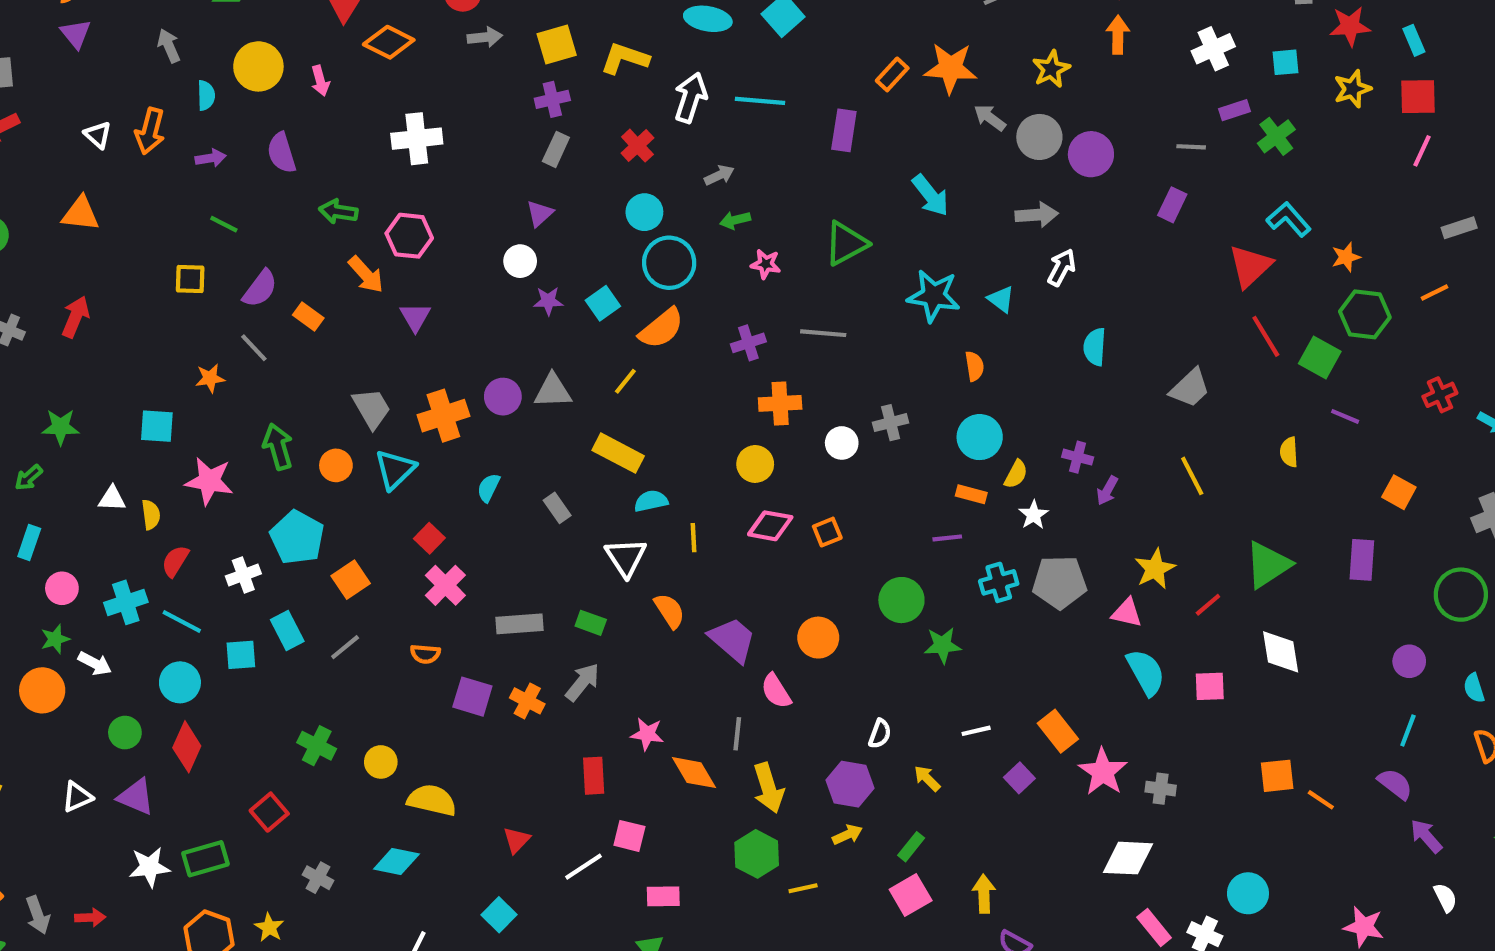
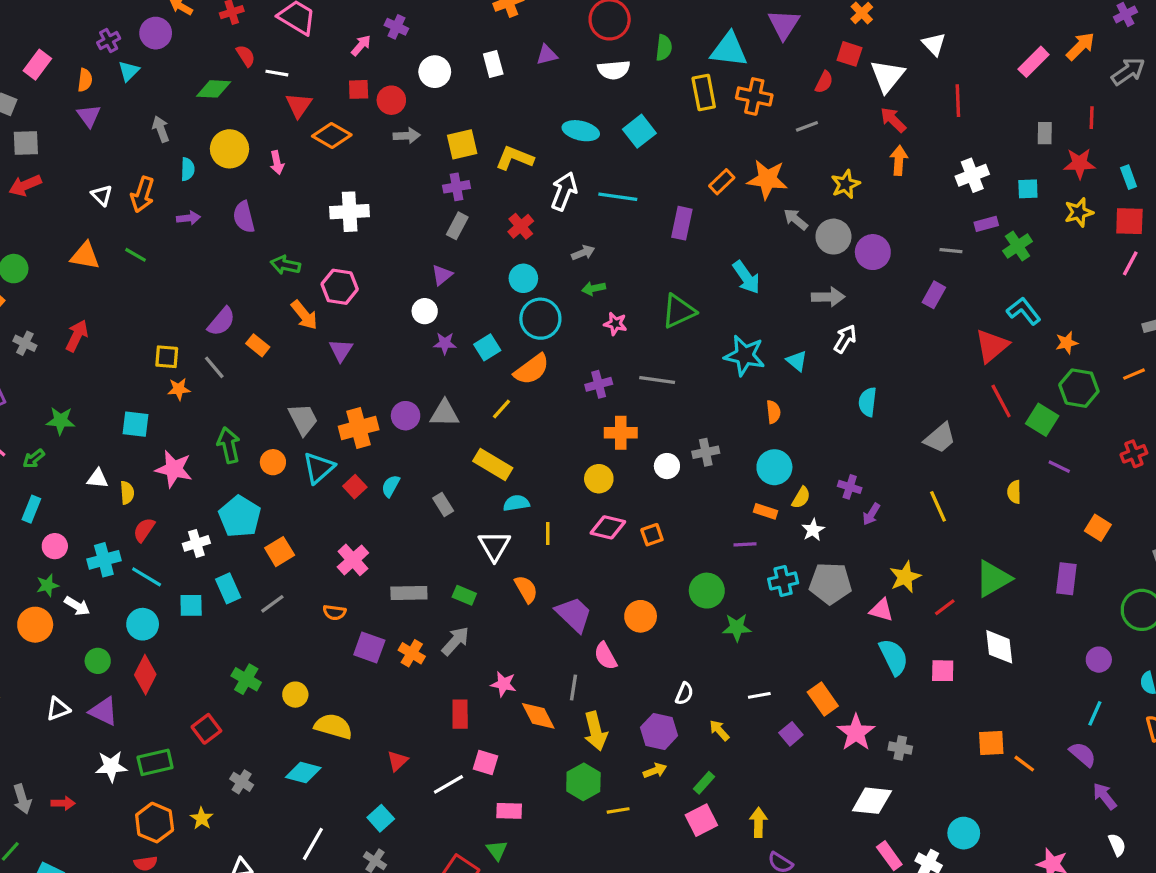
green line: (224, 224) -> (135, 255), moved
yellow square: (190, 279) -> (167, 357), moved
red square: (429, 538) -> (355, 487), moved

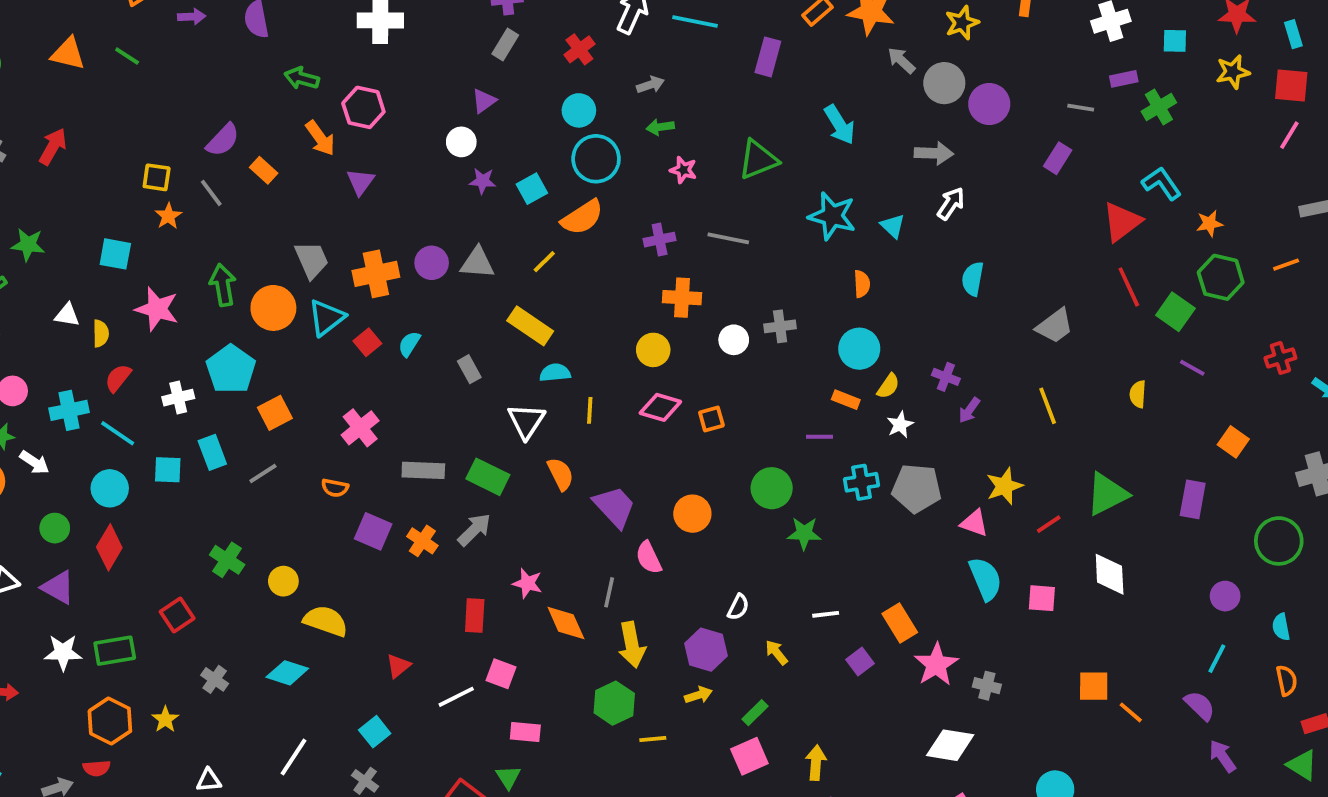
orange star: (179, 389) -> (168, 216), turned -30
orange circle: (273, 462) -> (273, 308), size x1.5
green rectangle: (464, 595) -> (488, 477), size x1.5

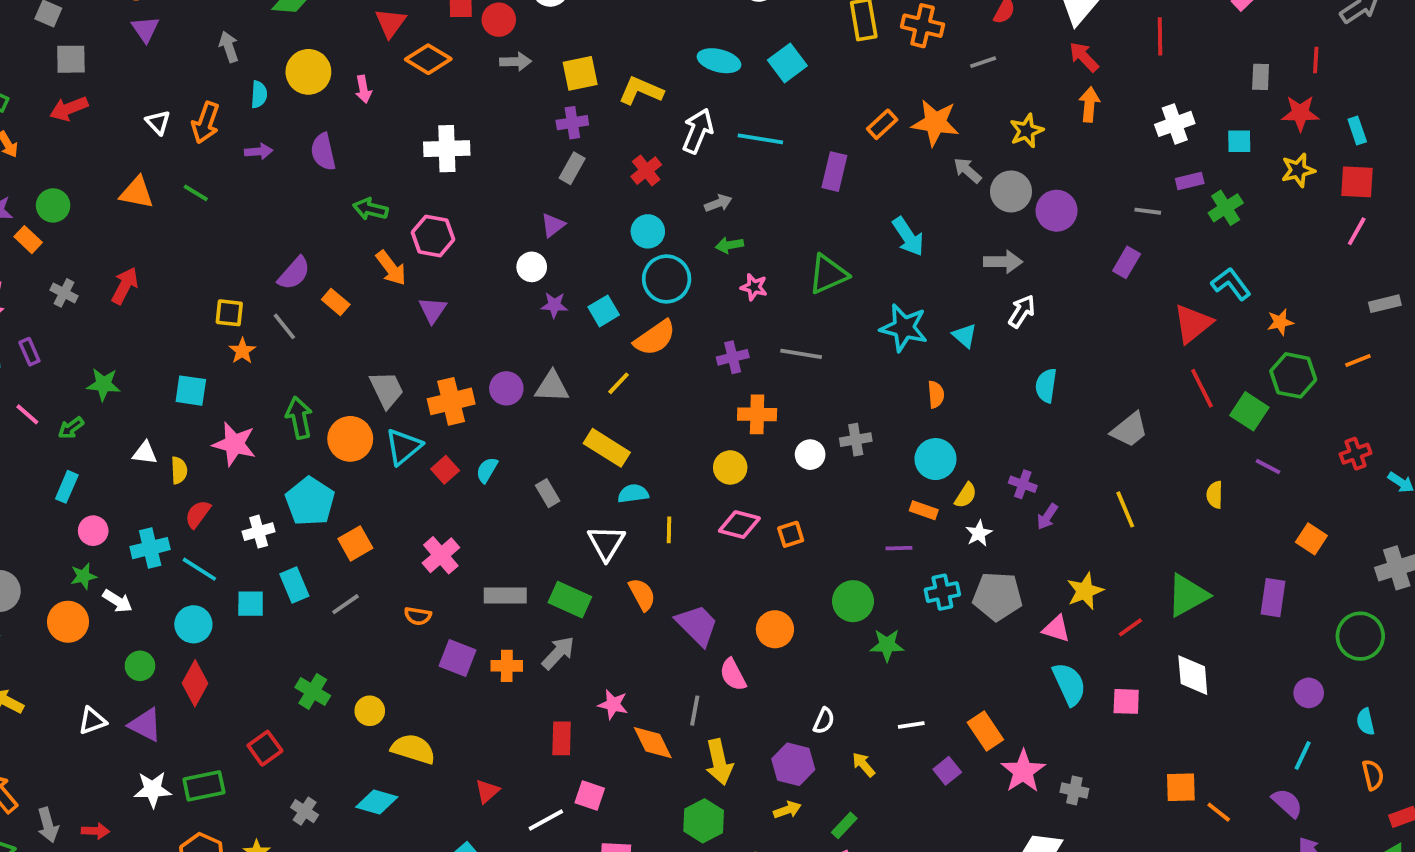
orange cross: (422, 541) -> (507, 666), turned -32

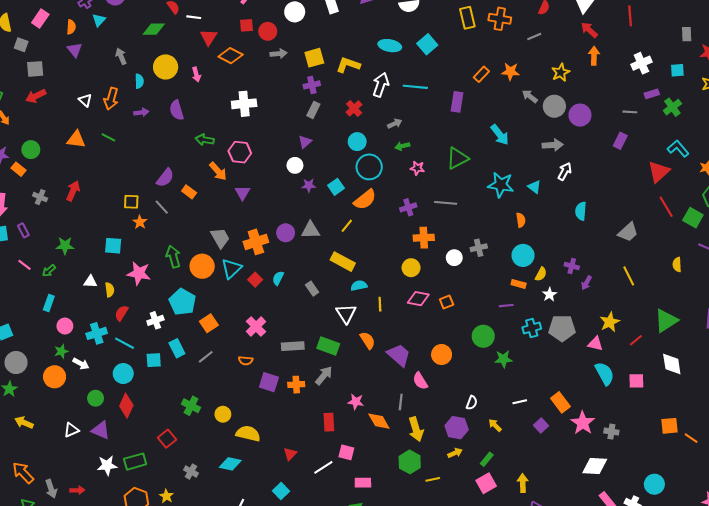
orange star: (935, 123) -> (510, 71), size x0.7

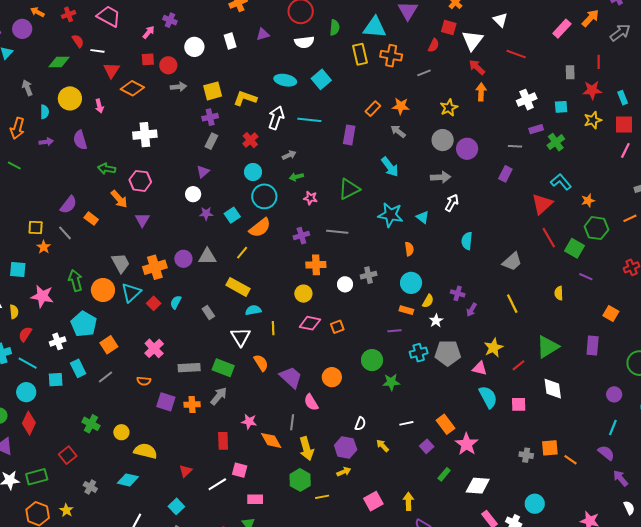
red line: (630, 16) -> (516, 54), turned -66
gray arrow: (530, 96) -> (398, 131), moved
gray cross: (611, 432) -> (526, 455), moved
green rectangle: (487, 459) -> (444, 474), moved

